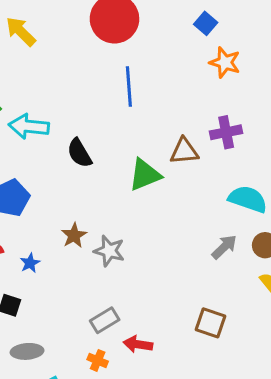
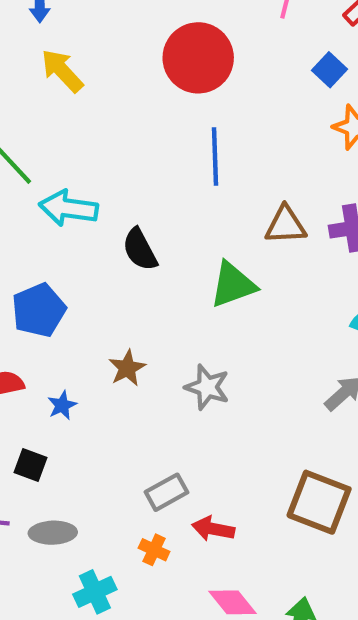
brown triangle: (184, 151) -> (286, 225), moved
gray star: (109, 251) -> (207, 387), moved
brown square: (210, 323) -> (319, 502), size x1.4

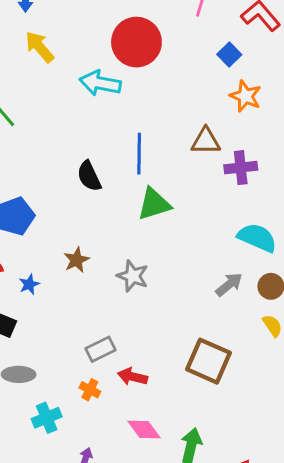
blue line: (215, 156) -> (139, 154), moved
cyan arrow: (69, 208) -> (100, 83), moved
brown triangle: (286, 225) -> (206, 141), moved

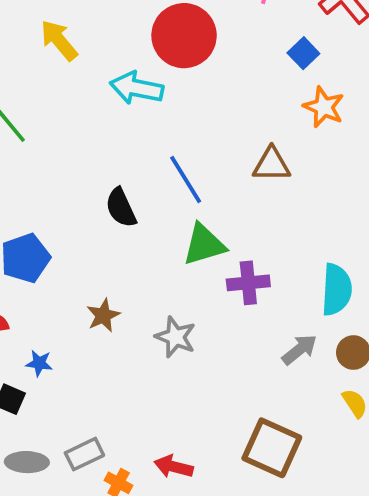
blue line: (139, 154) -> (186, 179), turned -33
purple cross: (241, 168) -> (248, 283), moved
cyan semicircle: (257, 238) -> (336, 290), turned 69
blue star: (29, 284) -> (39, 363), moved, turned 30
gray rectangle: (101, 349) -> (84, 454), moved

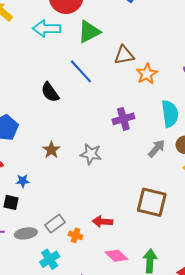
orange star: (324, 107) -> (147, 74), moved, turned 30
green triangle: (204, 245) -> (89, 32), moved

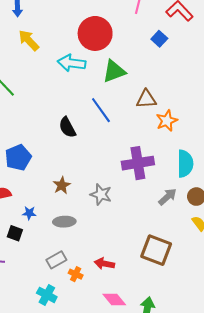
purple cross: (123, 119) -> (138, 163), size x1.4
gray ellipse: (26, 233) -> (64, 222), moved
cyan cross: (50, 259) -> (47, 295), turned -36

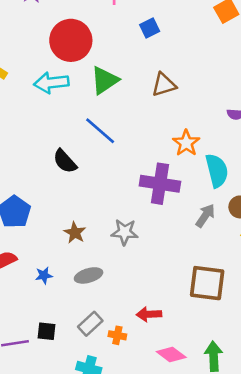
blue square: (159, 39) -> (150, 28), turned 35
brown triangle: (146, 99) -> (164, 85), moved
orange star: (167, 121) -> (186, 143), moved
purple cross: (138, 163) -> (160, 184), turned 32
black square: (15, 233) -> (47, 331), moved

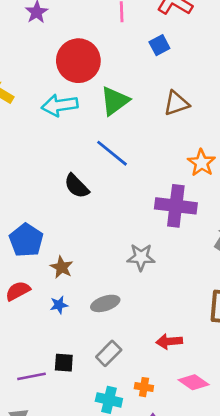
brown star: (75, 233) -> (62, 267), moved
orange cross: (117, 335) -> (144, 387), moved

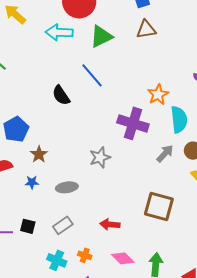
brown triangle: (176, 103) -> (146, 29), moved
gray star: (141, 257) -> (100, 157), turned -30

